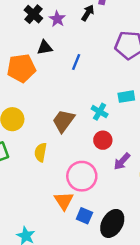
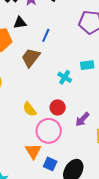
brown trapezoid: (63, 121) -> (31, 58), moved
red circle: (103, 140) -> (58, 107), moved
yellow semicircle: (41, 152) -> (30, 109), moved, turned -49

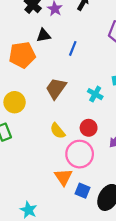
brown trapezoid: (31, 58) -> (56, 88), moved

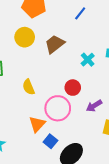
yellow circle: (15, 102) -> (25, 37), moved
yellow semicircle: (58, 131) -> (29, 87), moved

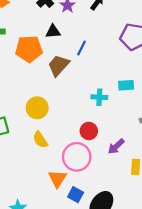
yellow circle: (25, 37) -> (37, 108), moved
brown trapezoid: (55, 44) -> (59, 65), moved
cyan cross: (88, 60) -> (99, 97), turned -32

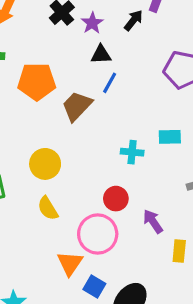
black triangle: (53, 31) -> (101, 54), moved
purple arrow: (116, 146) -> (153, 221), turned 96

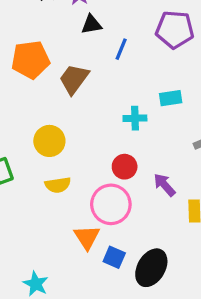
blue line: (110, 83) -> (121, 49), moved
yellow semicircle: (48, 208) -> (58, 185), turned -60

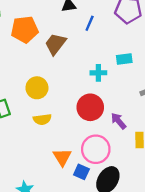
red circle: (125, 167) -> (90, 107), size x1.5
pink circle: (111, 204) -> (96, 149), moved

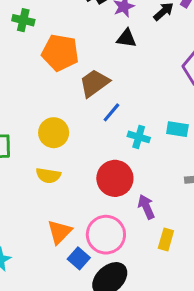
blue line: (90, 23) -> (111, 112), moved

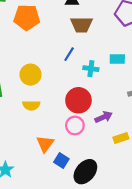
brown trapezoid: (94, 83) -> (81, 25), moved, turned -135
purple arrow: (146, 207) -> (104, 117), turned 98
pink circle: (106, 235) -> (75, 125), moved, size x0.7
yellow rectangle: (166, 240) -> (121, 138), turned 64

